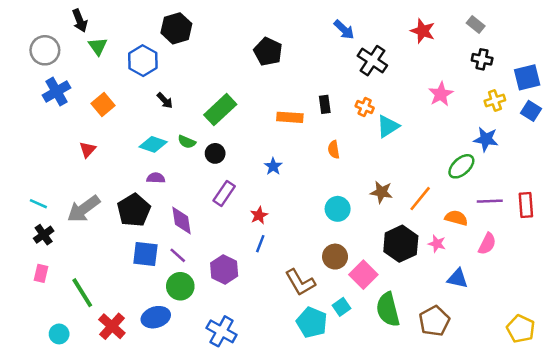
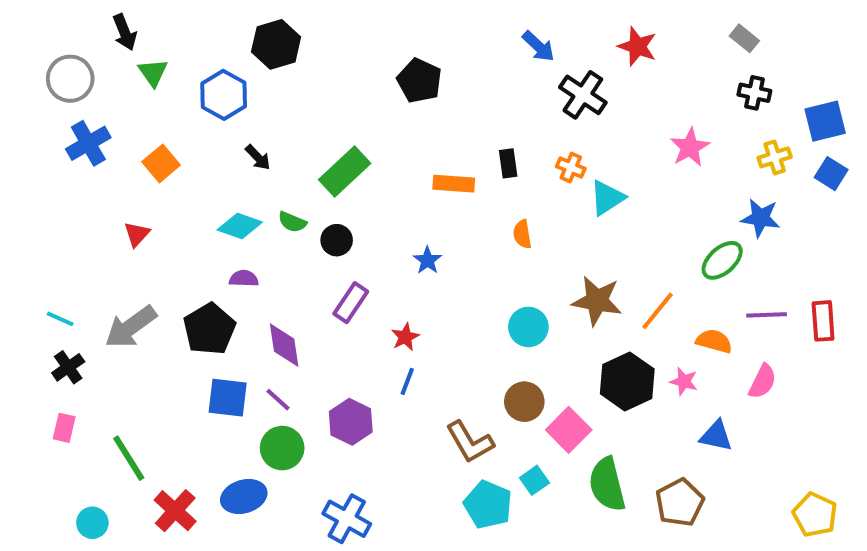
red star: (423, 31) -> (637, 46), moved
brown star: (381, 192) -> (597, 301), size x1.4

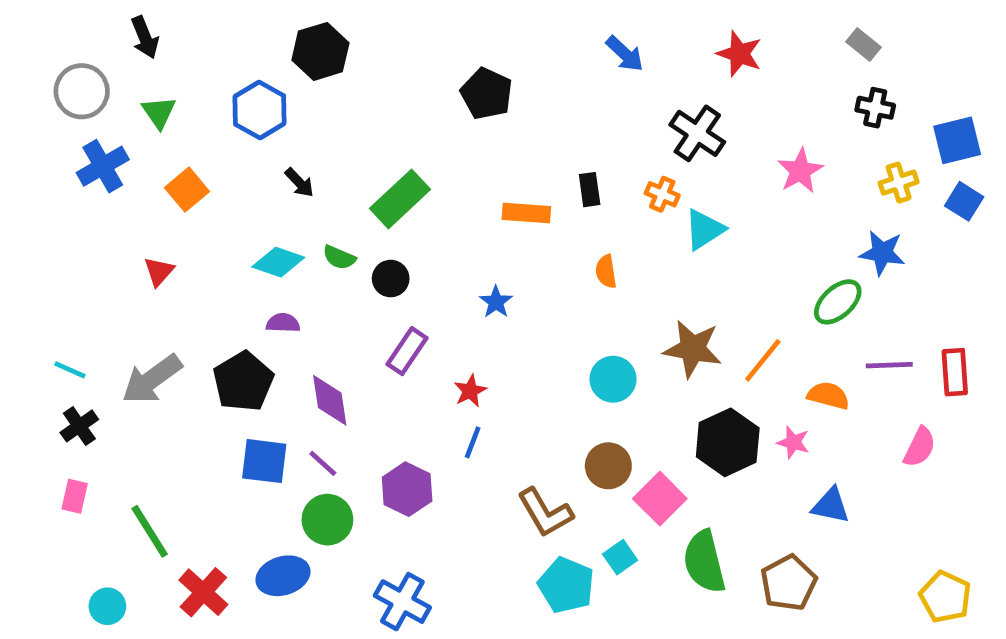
green triangle: (153, 73) -> (159, 112), moved
black cross: (583, 95) -> (697, 133), moved
pink semicircle: (762, 381) -> (920, 447), moved

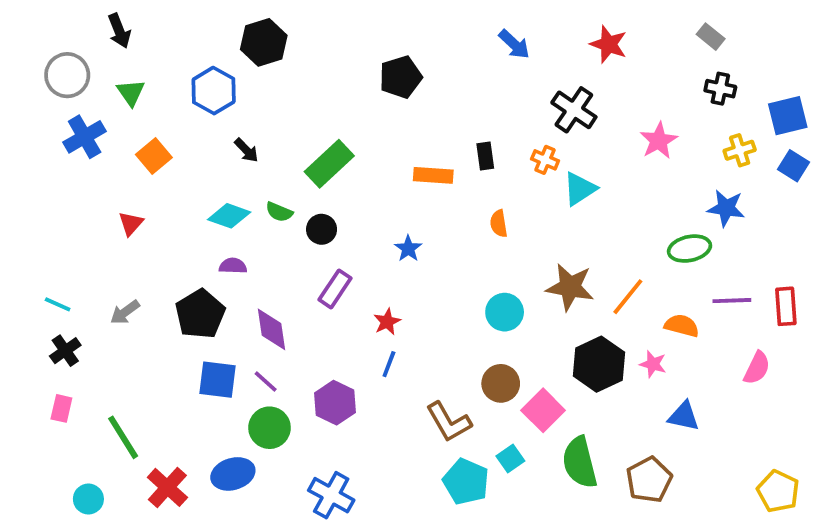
black pentagon: (487, 94) -> (401, 77), turned 30
green ellipse: (838, 302) -> (690, 249), turned 30
gray arrow: (152, 379) -> (125, 312), size x0.6

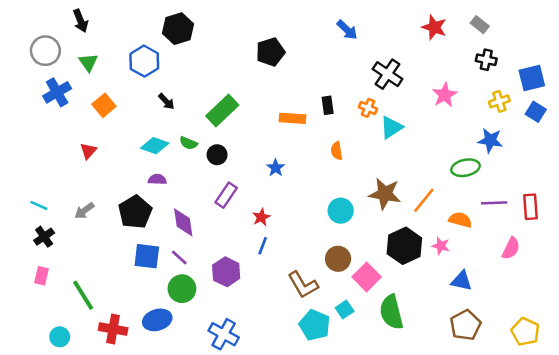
red star: (609, 44) -> (434, 27), moved
brown pentagon: (649, 480) -> (465, 325), moved
red cross: (167, 487) -> (113, 329), turned -32

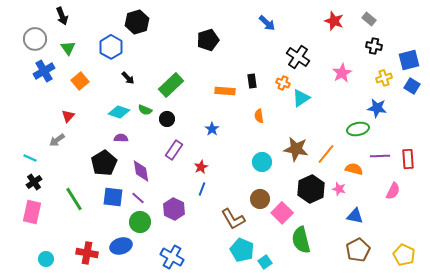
gray arrow: (84, 211) -> (57, 140), moved
pink rectangle: (41, 276) -> (32, 212), size x1.6
green line: (83, 295) -> (74, 199), moved
cyan square: (345, 309) -> (265, 262), moved

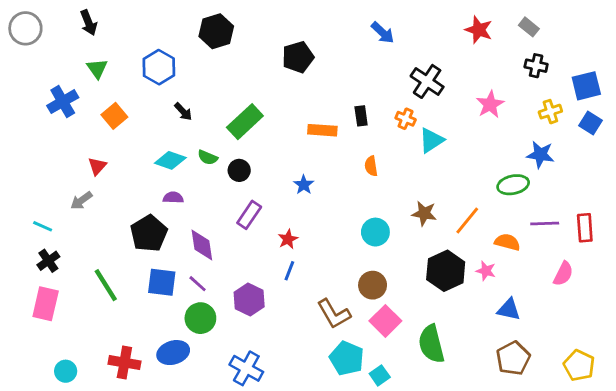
black hexagon: (137, 22) -> (216, 31), moved
gray circle: (35, 39) -> (25, 28), moved
brown star: (296, 149) -> (424, 213), size x0.7
pink square: (282, 213) -> (385, 321), moved

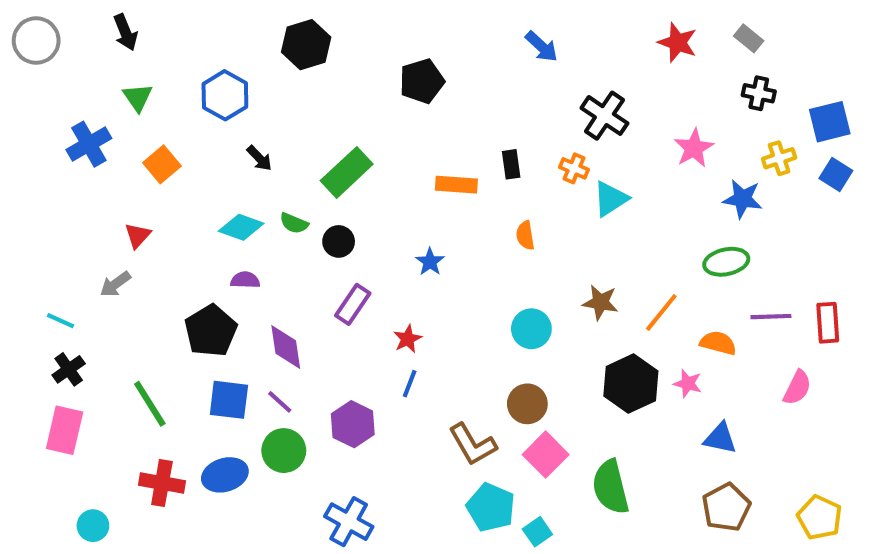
blue star: (540, 155) -> (742, 199), moved
blue ellipse: (173, 353) -> (225, 475), moved
red cross: (124, 363) -> (162, 483), moved

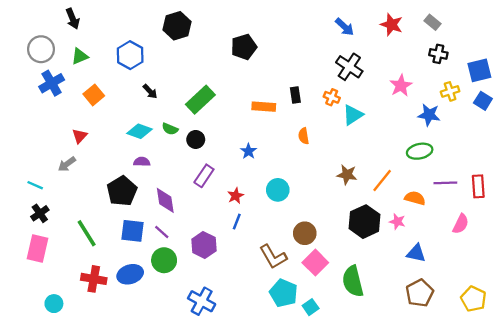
gray circle: (36, 41) -> (41, 49), moved
blue arrow: (542, 47) -> (345, 27), moved
green triangle: (138, 97) -> (80, 56), turned 42
cyan circle: (531, 329) -> (278, 190), moved

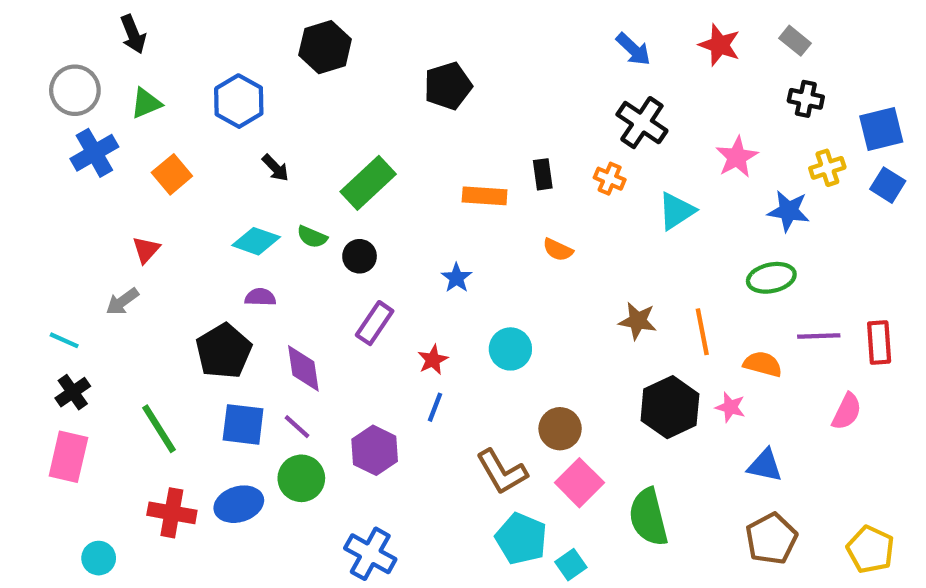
cyan triangle: (353, 115) -> (676, 211), moved
orange semicircle: (304, 136) -> (558, 250), turned -56
orange line: (382, 181) -> (702, 332), turned -50

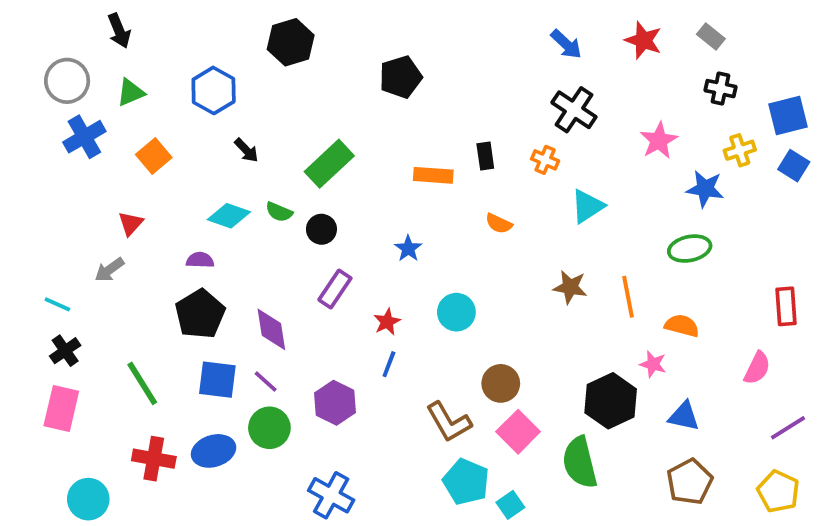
cyan triangle: (676, 211) -> (587, 206), moved
purple semicircle: (260, 297) -> (200, 260), moved
purple line: (819, 336) -> (788, 428), moved, turned -30
black hexagon: (670, 407) -> (611, 401), moved
cyan circle: (99, 558) -> (88, 499), size x1.4

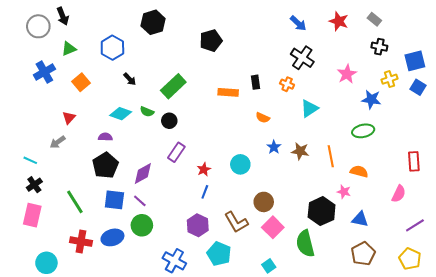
gray circle: (67, 81) -> (38, 26), moved
blue star: (408, 249) -> (274, 147), moved
purple diamond: (271, 329) -> (143, 174), turned 70
purple hexagon: (335, 403) -> (198, 225), moved
cyan pentagon: (466, 482) -> (219, 254), moved

